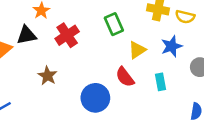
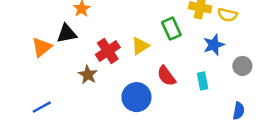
green rectangle: (114, 24) -> (171, 29), moved
red cross: (67, 35) -> (108, 51), moved
yellow triangle: (137, 50) -> (140, 46), moved

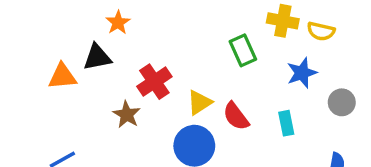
yellow triangle: (140, 46) -> (199, 102), moved
orange triangle: (42, 47) -> (62, 76), turned 35

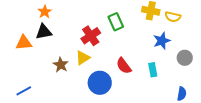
orange star: (118, 23) -> (45, 12), moved
green rectangle: (243, 50) -> (116, 22), moved
red cross: (154, 82) -> (91, 36), moved
yellow triangle: (199, 102) -> (83, 58), moved

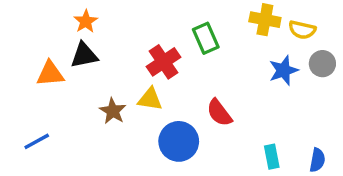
yellow triangle: (83, 58) -> (150, 99), turned 42
gray circle: (185, 58) -> (322, 64), moved
cyan rectangle: (153, 70) -> (272, 157), moved
blue line: (24, 91) -> (37, 141), moved

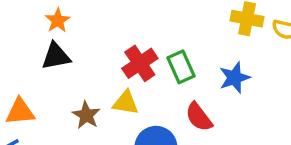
green rectangle: (206, 38) -> (181, 67), moved
blue star: (284, 70) -> (235, 78), moved
orange triangle: (50, 74) -> (20, 112), moved

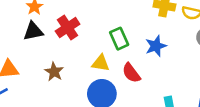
red cross: (140, 63) -> (68, 28), moved
yellow triangle: (126, 103) -> (101, 63), moved

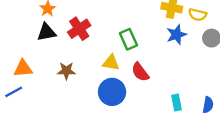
blue star: (156, 46) -> (176, 35), moved
brown star: (54, 72) -> (66, 71), turned -30

